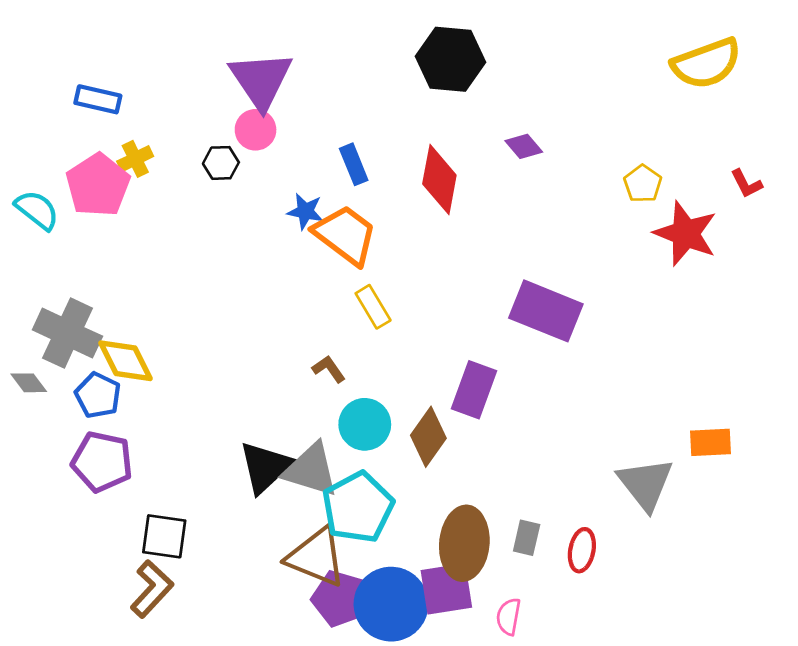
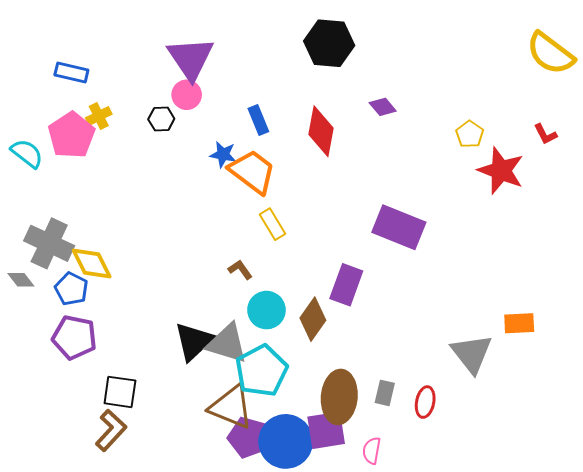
yellow semicircle: (706, 63) -> (550, 53), moved, turned 57

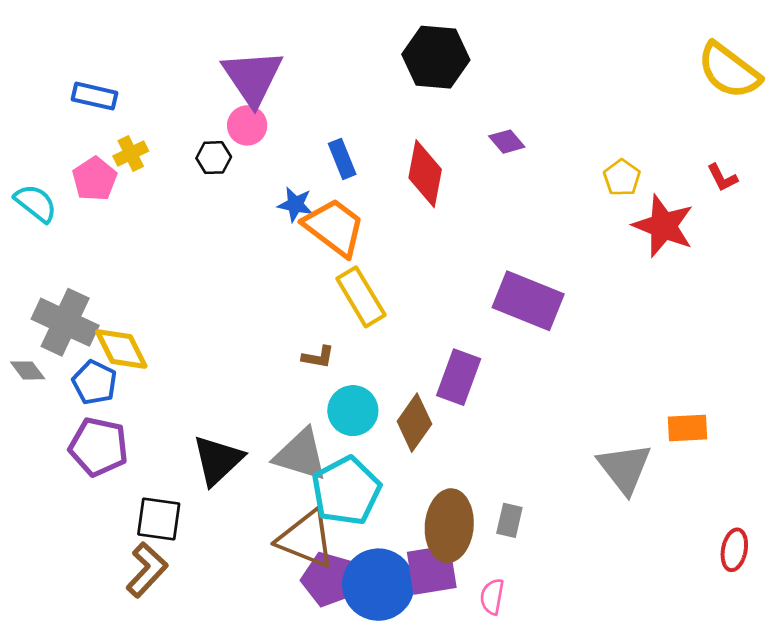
pink pentagon: (71, 135) -> (95, 179), size x0.7
yellow rectangle: (273, 224) -> (361, 297), size x1.4
brown L-shape: (240, 270) -> (318, 357), turned 135
black triangle: (194, 341) -> (218, 460), moved
red ellipse: (425, 402) -> (734, 550), moved

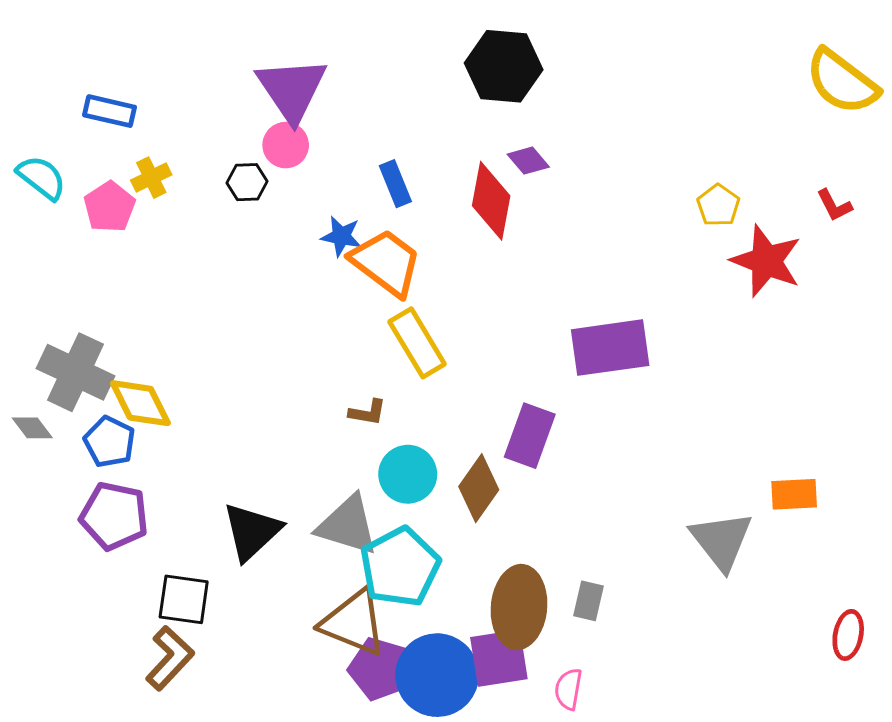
purple diamond: (507, 142) -> (528, 161), moved
cyan semicircle: (36, 203) -> (42, 178), moved
purple rectangle: (528, 301) -> (610, 348), turned -30

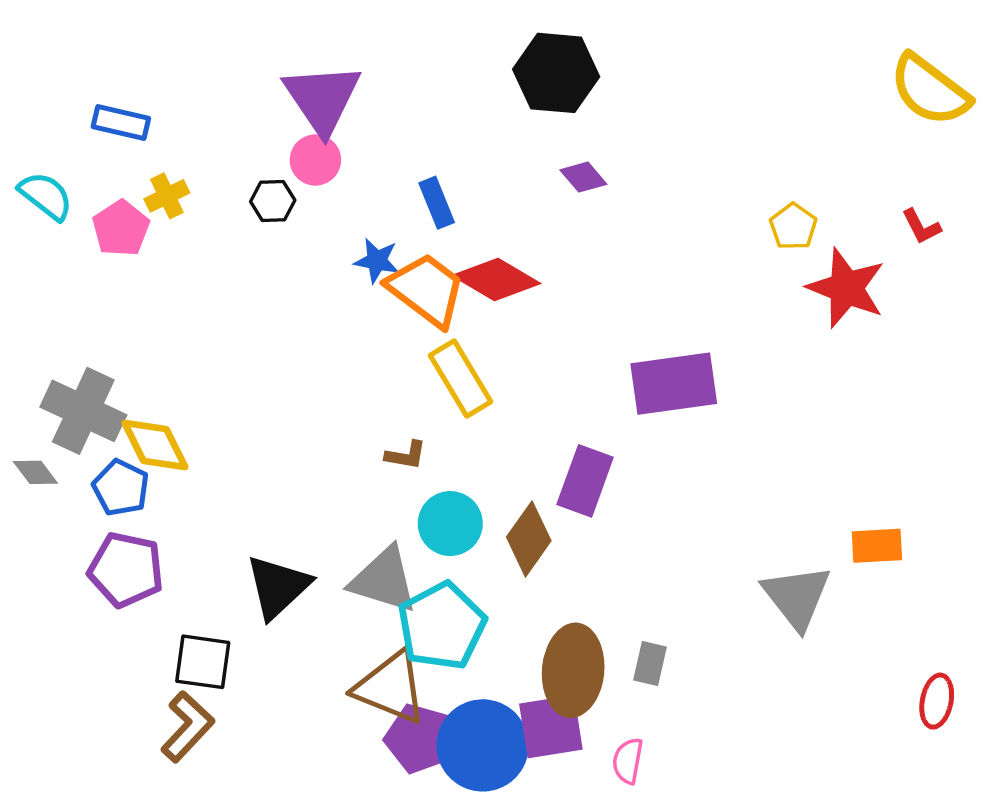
red diamond: (491, 201) -> (496, 279), moved, turned -70

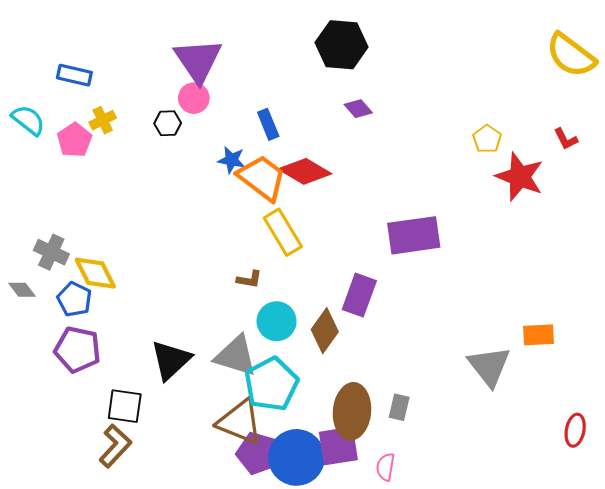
gray cross: (83, 411) -> (51, 252), size x0.7

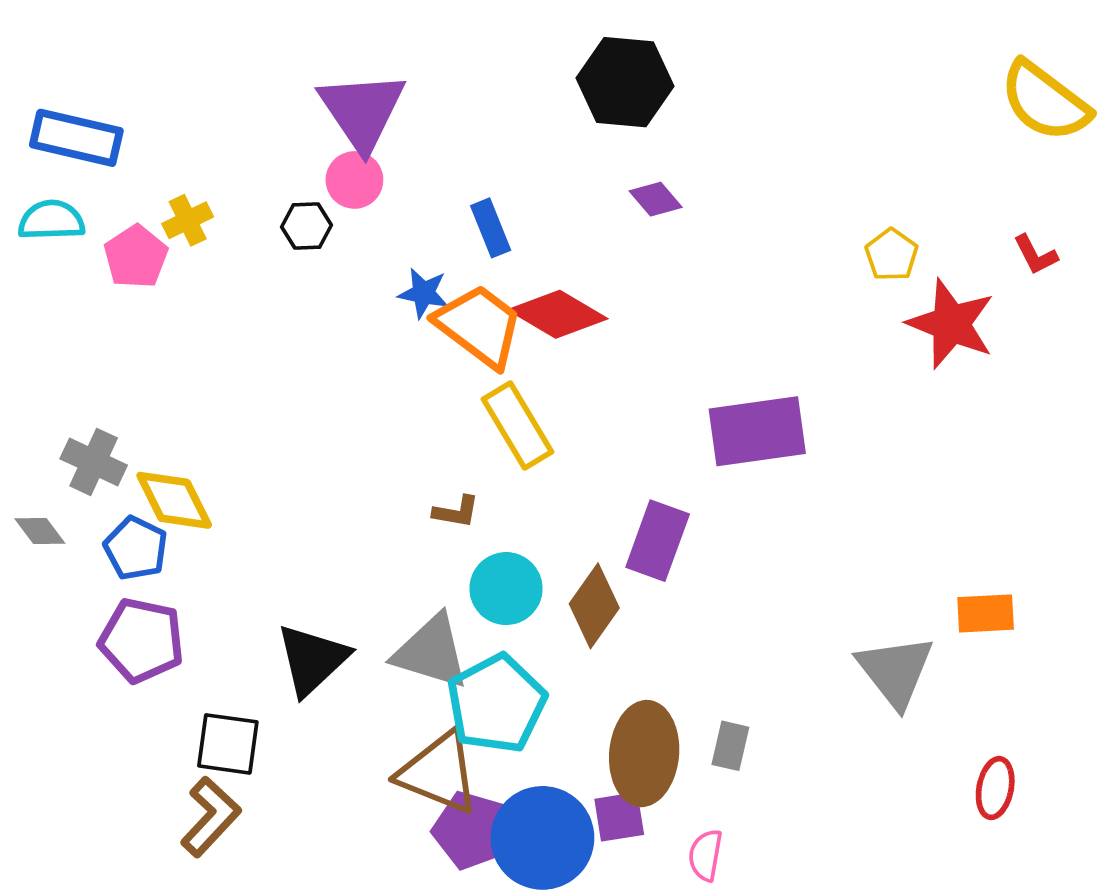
blue rectangle: (74, 75) -> (76, 138), moved, size x1.4
cyan semicircle: (28, 120) -> (51, 220), turned -40
red ellipse: (575, 430) -> (995, 788), moved
purple square: (338, 446) -> (619, 817), size x0.7

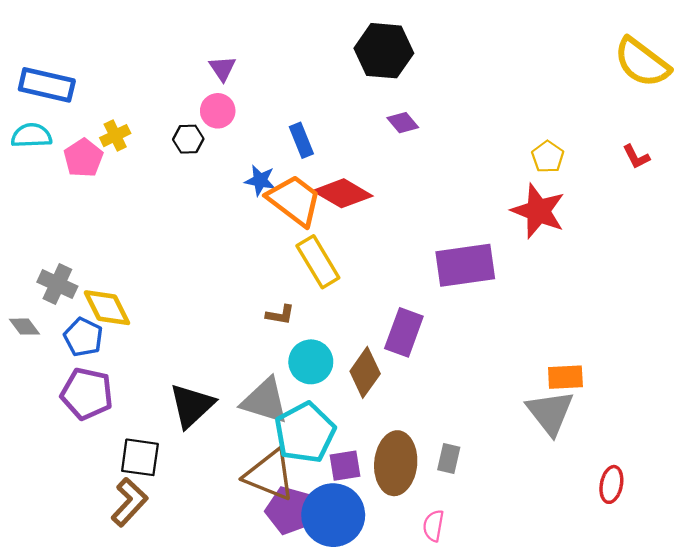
purple triangle: (362, 111) -> (222, 68), size x0.5
red star: (951, 324) -> (538, 211), moved
orange rectangle: (986, 613) -> (565, 377), moved
purple square: (619, 817) -> (345, 466), moved

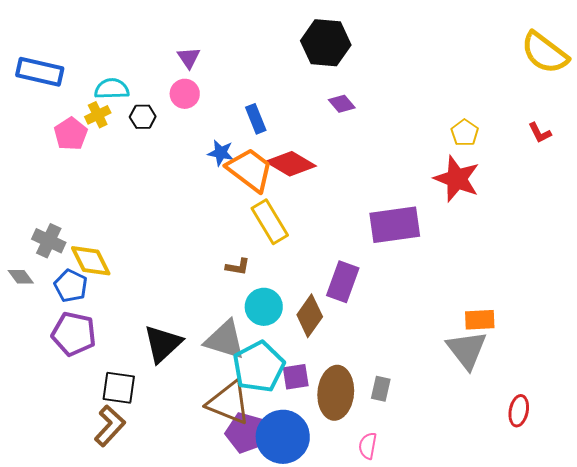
cyan semicircle: (31, 136) -> (112, 89), moved
black hexagon: (188, 139) -> (143, 117), moved
purple square: (345, 466) -> (296, 377), moved

